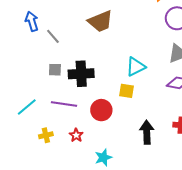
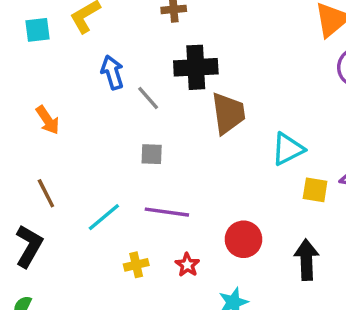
brown trapezoid: (100, 21) -> (228, 113), moved, turned -76
black cross: (81, 74) -> (196, 67), moved
yellow square: (127, 91) -> (315, 190), moved
red circle: (101, 110) -> (243, 239), moved

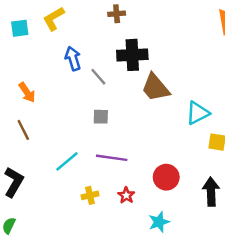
brown trapezoid: (228, 113) -> (155, 88), turned 148
brown line: (46, 193) -> (23, 130), moved

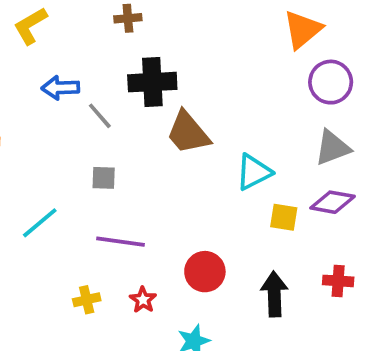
blue arrow: (73, 59) -> (60, 88), turned -75
cyan line: (67, 161) -> (40, 223), moved

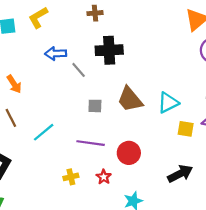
brown trapezoid: (188, 133) -> (130, 99), moved
gray square: (104, 178) -> (95, 106), moved
red circle: (205, 272) -> (129, 153), moved
black arrow: (274, 294) -> (180, 174), turned 65

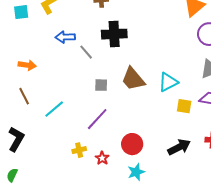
orange arrow: (14, 84) -> (27, 65), turned -48
purple line: (91, 143) -> (97, 119), turned -55
red circle: (129, 153) -> (132, 144), moved
red star: (104, 177) -> (102, 158), moved

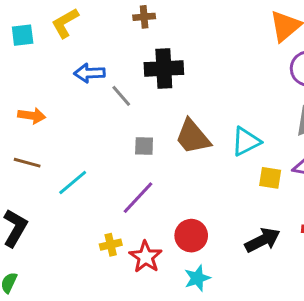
brown line: (24, 96) -> (27, 163), turned -48
red star: (102, 158) -> (146, 257), size x1.5

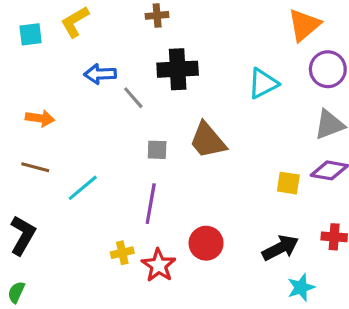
cyan triangle: (246, 141) -> (263, 83), moved
purple line: (138, 198) -> (151, 204), turned -33
cyan star: (197, 278) -> (301, 287), moved

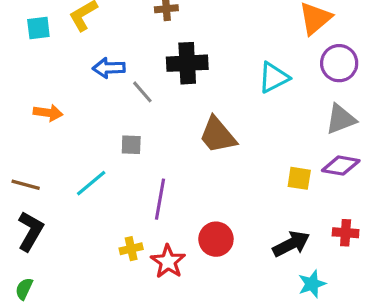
gray square: (157, 150) -> (131, 145), moved
brown line: (35, 167) -> (26, 185), moved

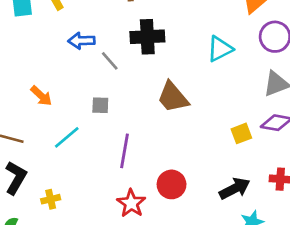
orange arrow: (48, 113) -> (41, 96), moved, turned 35
yellow square: (299, 178) -> (241, 133), turned -30
yellow cross: (131, 249) -> (51, 199), moved

